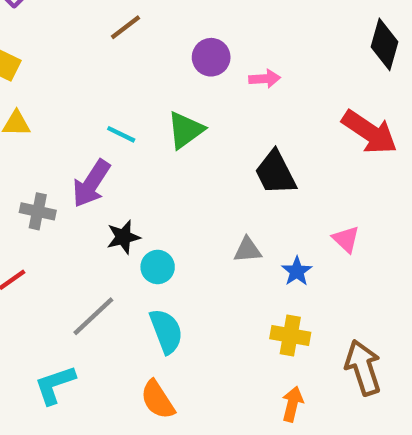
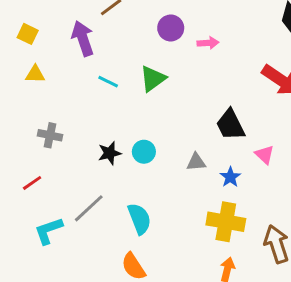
black trapezoid: (275, 173) -> (230, 125), moved
purple arrow: (91, 184) -> (83, 38), moved, turned 128
cyan circle: (158, 267) -> (144, 152), moved
yellow cross: (290, 335) -> (226, 222), size x1.4
cyan L-shape: (55, 385) -> (48, 231), moved

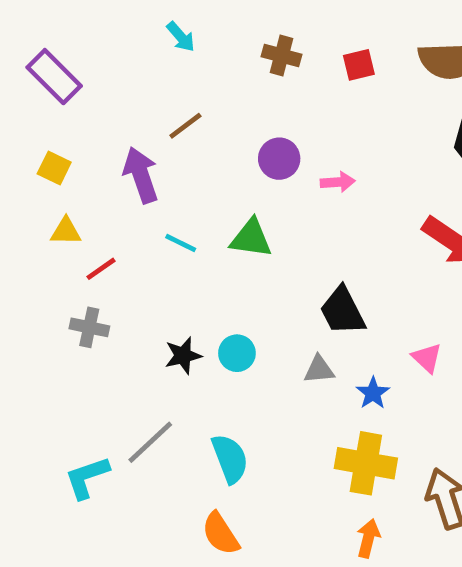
green triangle: (153, 79) -> (251, 238), turned 44
black trapezoid: (230, 125) -> (342, 311), moved
red line: (32, 183) -> (101, 269), moved

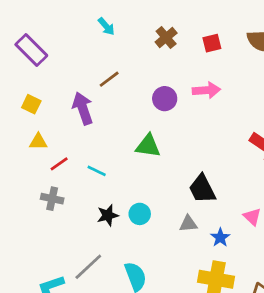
brown cross: (282, 55) -> (166, 38), turned 35
pink arrow: (338, 182) -> (206, 90), moved, size x1.4
cyan line: (181, 243) -> (97, 171), moved

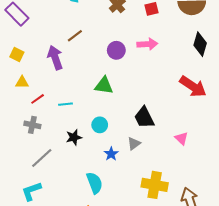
cyan line: (97, 171) -> (66, 104), turned -32
cyan circle: (140, 214) -> (100, 125), moved
gray triangle: (188, 224) -> (134, 144), turned -32
blue star: (220, 238) -> (111, 154), moved
gray line: (88, 267) -> (42, 158), moved

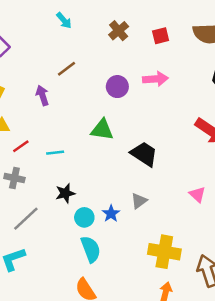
purple arrow: (55, 58) -> (42, 95), size x0.7
black trapezoid: (144, 118) -> (144, 154), moved, turned 150
cyan circle: (100, 125) -> (84, 217), moved

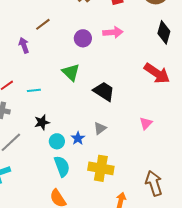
green triangle: (102, 130) -> (71, 72), turned 36
pink triangle: (197, 195) -> (146, 123), turned 32
yellow cross: (164, 252) -> (101, 168), moved

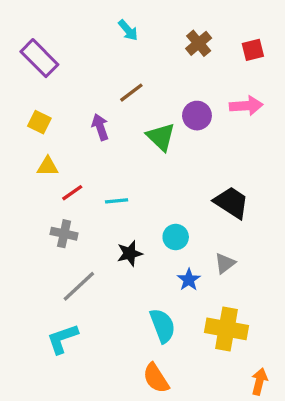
green triangle: (71, 72) -> (161, 137), moved
cyan circle: (57, 141) -> (176, 237), moved

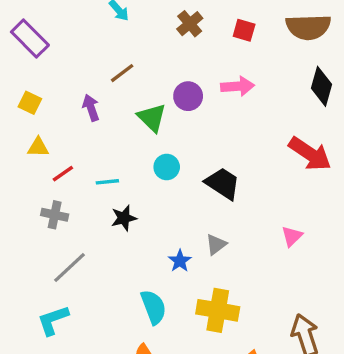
red square: (253, 50) -> (244, 30), turned 30
cyan circle: (176, 237) -> (167, 167), moved
black star: (130, 253) -> (124, 218), moved

